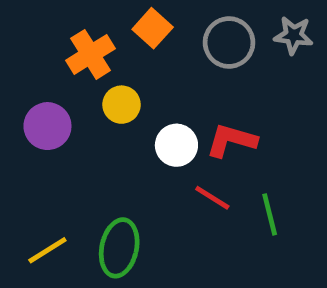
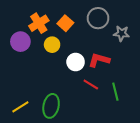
orange square: (153, 28) -> (65, 23), moved
gray star: (294, 35) -> (121, 33), moved
purple circle: (47, 126) -> (20, 42), moved

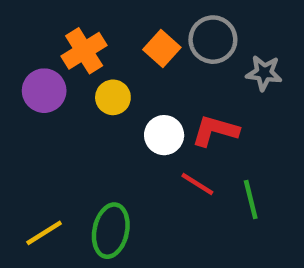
orange square: (65, 23) -> (162, 48), moved

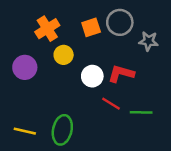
orange square: (162, 48) -> (91, 27), turned 30
purple circle: (44, 91) -> (25, 67), moved
green line: (251, 200) -> (141, 112), turned -75
yellow line: (44, 233) -> (25, 131), turned 45

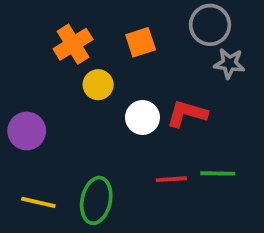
gray circle: (120, 22) -> (210, 25), moved
purple circle: (25, 67) -> (27, 131), moved
red line: (111, 104) -> (171, 179), moved, turned -36

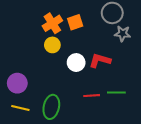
orange cross: (73, 44) -> (52, 23), moved
purple circle: (27, 131) -> (17, 83), moved

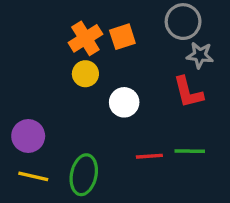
red L-shape: (100, 60) -> (188, 92), moved, turned -120

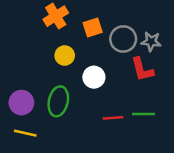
gray circle: (183, 22) -> (123, 39), moved
orange cross: (85, 38) -> (56, 16), moved
green ellipse: (84, 175) -> (58, 101), moved

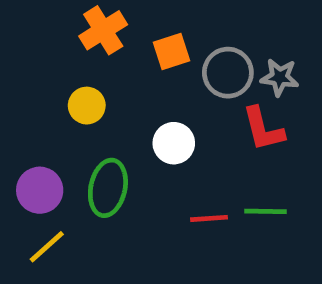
yellow circle: (65, 56) -> (87, 106), moved
yellow line: (25, 133) -> (47, 247), turned -55

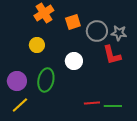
green line: (266, 211) -> (113, 106), moved
red line: (209, 218) -> (92, 103), moved

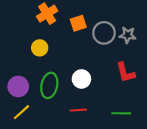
red L-shape: (112, 55) -> (125, 73), moved
white circle: (74, 61) -> (81, 79), moved
red line: (92, 103) -> (78, 110), moved

